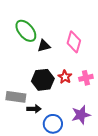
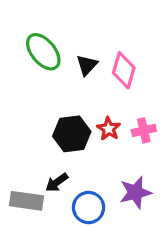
black triangle: (44, 46) -> (87, 65), moved, turned -32
gray rectangle: (16, 97) -> (27, 201), moved
black arrow: (34, 109) -> (57, 182), turned 144

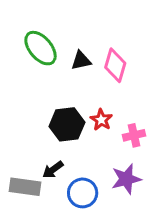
black triangle: (87, 65) -> (81, 61), turned 35
pink cross: (144, 130) -> (134, 135), moved

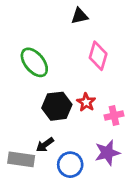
green ellipse: (41, 48) -> (34, 62), moved
black triangle: (81, 61) -> (79, 16), moved

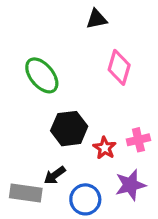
red star: (86, 102) -> (105, 148), moved

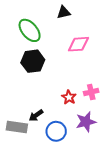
pink diamond: (119, 67) -> (78, 44), turned 70
green ellipse: (42, 75) -> (30, 30), moved
black hexagon: (69, 129) -> (33, 61), moved

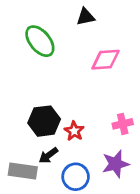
black hexagon: (33, 61) -> (44, 121), moved
red star: (69, 97) -> (74, 131), moved

